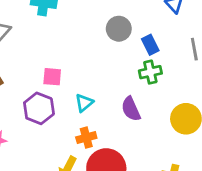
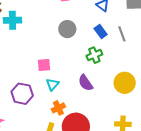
blue rectangle: (150, 45) -> (101, 31), moved
pink square: (52, 77) -> (44, 65), moved

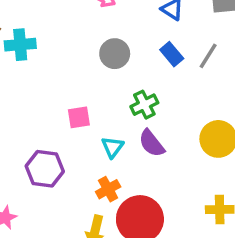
gray line: (122, 34) -> (208, 56), turned 56
green cross: (94, 55) -> (144, 105), moved
cyan triangle: (53, 84) -> (112, 147), moved

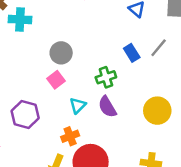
gray circle: (115, 54) -> (61, 53), moved
blue rectangle: (172, 54) -> (132, 53), moved
pink square: (79, 117) -> (56, 80), turned -36

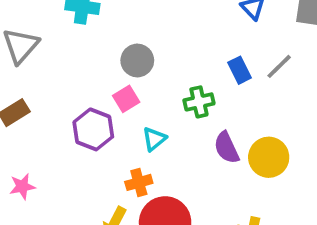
purple semicircle: (107, 107) -> (226, 148), moved
purple hexagon: (25, 114) -> (93, 129), moved

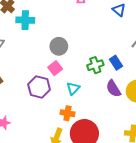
blue rectangle: (239, 70) -> (116, 63), moved
orange cross: (139, 182) -> (67, 113), turned 32

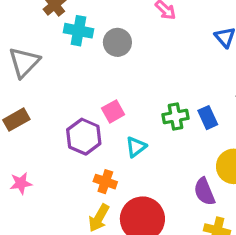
gray circle: (59, 46) -> (117, 42), moved
purple semicircle: (113, 89) -> (204, 192), moved
orange cross: (67, 113) -> (105, 182), moved

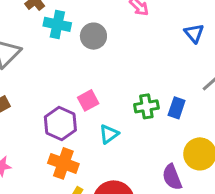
blue rectangle: (208, 118) -> (177, 108), turned 42
orange cross: (105, 182) -> (63, 163), moved, size x1.4

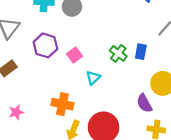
green cross: (146, 106) -> (118, 53), turned -36
purple hexagon: (60, 124) -> (45, 45), moved

